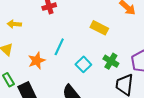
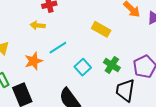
yellow arrow: (14, 24) -> (38, 25), moved
cyan line: (59, 47) -> (58, 48), turned 30

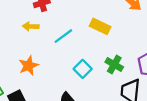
cyan line: (58, 48) -> (63, 36), moved

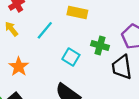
yellow arrow: (31, 26) -> (11, 29), turned 63

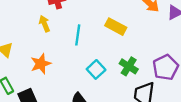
cyan line: (45, 30) -> (78, 35), turned -48

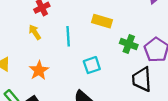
green cross: (129, 66) -> (129, 44), moved
cyan square: (96, 69) -> (92, 65), turned 36

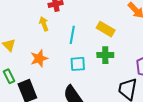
green cross: (129, 44) -> (105, 55), moved, turned -35
cyan square: (92, 65) -> (78, 64), moved

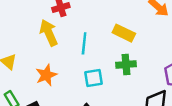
yellow arrow: (44, 24) -> (49, 33), size x1.5

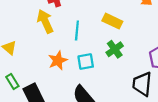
green cross: (126, 65) -> (115, 49), turned -30
orange star: (46, 75) -> (58, 60), moved

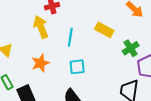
green cross: (115, 49) -> (131, 48), moved
orange star: (58, 60) -> (40, 63), moved

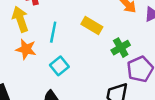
orange star: (40, 63) -> (26, 49), moved, turned 30
cyan square: (77, 67) -> (59, 66), turned -35

